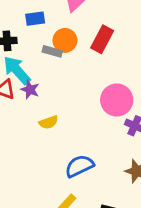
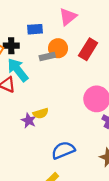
gray rectangle: (52, 51) -> (47, 56), turned -32
purple star: (30, 90) -> (29, 121), moved

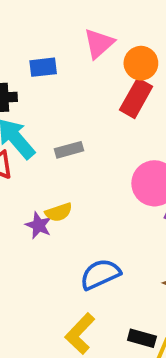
orange circle: (58, 48) -> (141, 63), moved
gray rectangle: (47, 56) -> (69, 150), moved

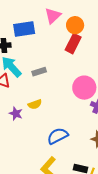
blue rectangle: (43, 67) -> (24, 29), size x1.5
purple star: (39, 225) -> (16, 114), moved

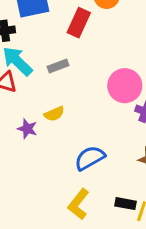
red rectangle: (73, 44) -> (79, 23), moved

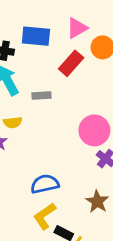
yellow semicircle: (54, 114) -> (13, 122), moved
yellow L-shape: (78, 204) -> (45, 216), moved

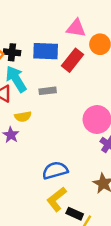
pink triangle: (77, 28) -> (76, 28), turned 42
blue rectangle: (36, 36) -> (46, 51), moved

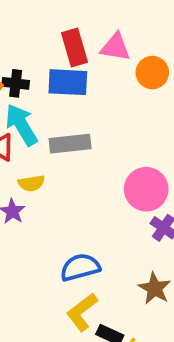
red rectangle: (72, 60) -> (74, 47), moved, turned -55
gray rectangle: (48, 91) -> (70, 144), size x1.5

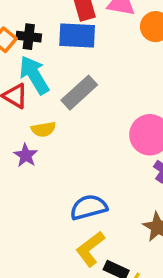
gray rectangle: (70, 144) -> (79, 93), turned -36

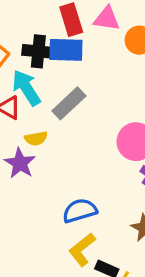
black cross: (29, 37) -> (38, 51), moved, size x1.4
purple star: (26, 155) -> (20, 163), size x1.4

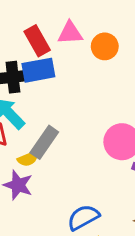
gray rectangle: (69, 103) -> (44, 142), moved

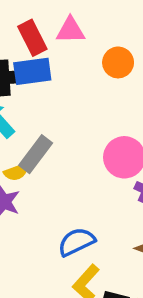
orange circle: (105, 46) -> (118, 62), moved

